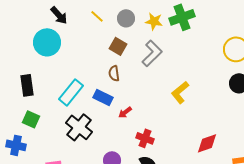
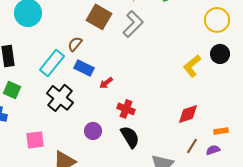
brown square: (118, 46) -> (99, 17), size x1.4
brown semicircle: (114, 73) -> (75, 44), moved, turned 49
yellow L-shape: (180, 92) -> (192, 66), moved

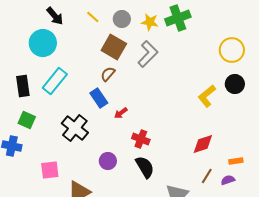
brown semicircle: (75, 44) -> (108, 74), moved
cyan rectangle: (52, 63) -> (55, 81), moved
blue rectangle: (84, 68) -> (99, 98), turned 30

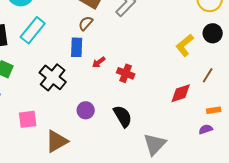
blue rectangle: (99, 98) -> (77, 47), turned 36
red cross: (141, 139) -> (126, 73), moved
brown line: (207, 176) -> (208, 75), moved

